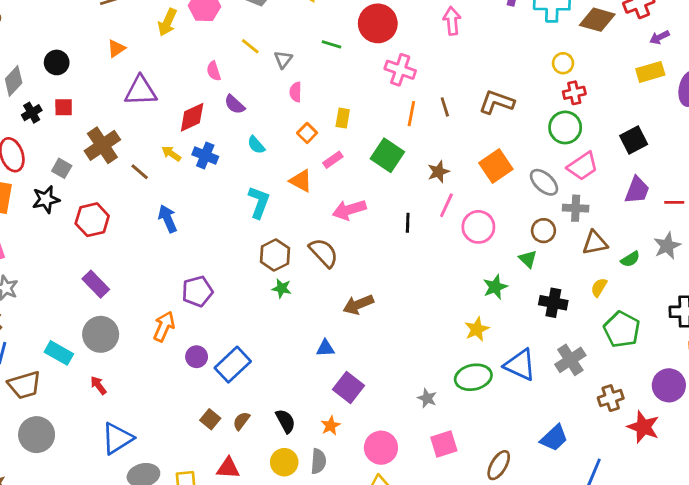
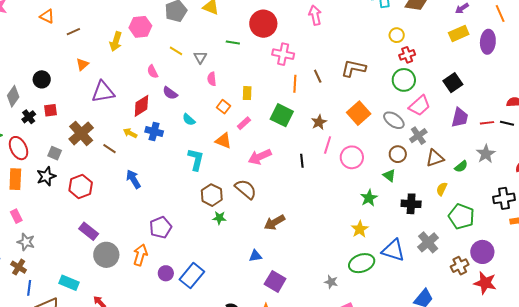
gray cross: (576, 208) -> (418, 136), turned -30
gray circle: (101, 334) -> (106, 255), moved
purple circle: (669, 385) -> (482, 252), moved

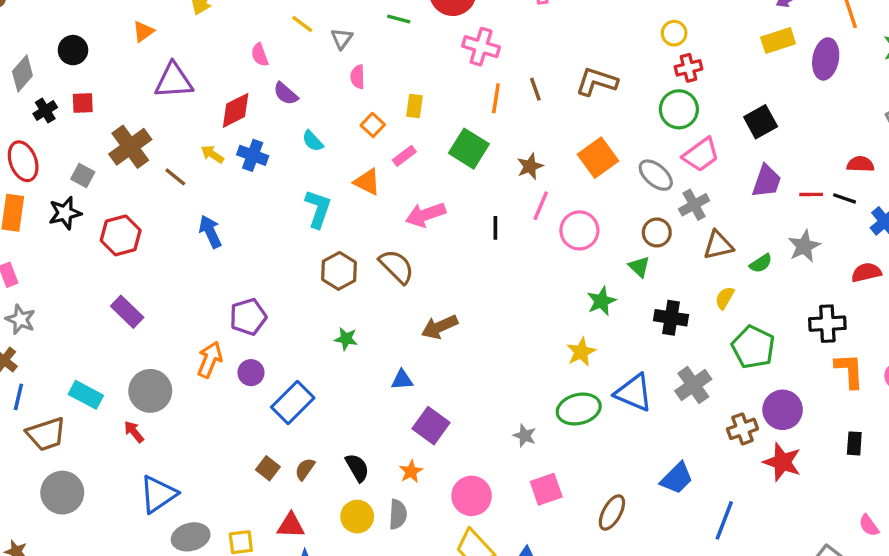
green star: (219, 218) -> (346, 339), moved
gray circle: (106, 255) -> (150, 391), moved
purple circle: (166, 273) -> (251, 373), moved

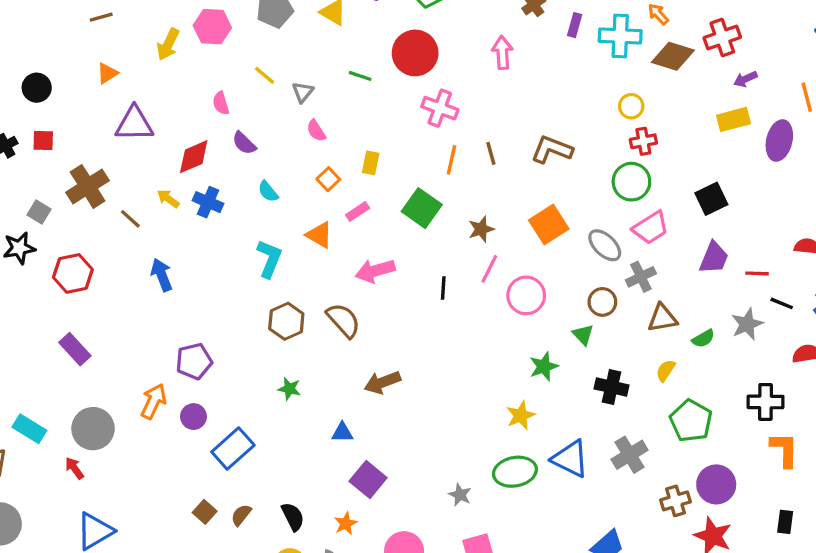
pink semicircle: (358, 77) -> (316, 131), turned -35
black line: (845, 198) -> (782, 303), moved

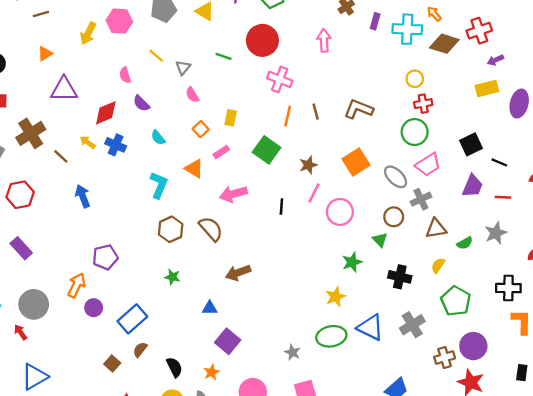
black line: (782, 303) -> (499, 162), moved
purple circle: (193, 417) -> (94, 308), moved
brown semicircle: (241, 515) -> (140, 350), moved

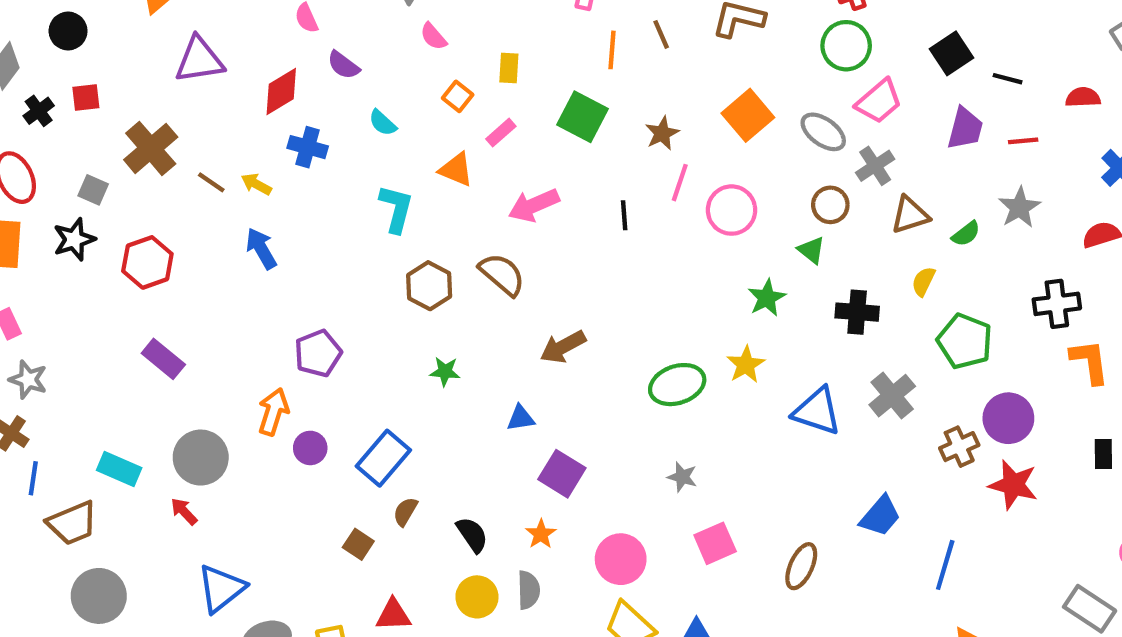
yellow arrow: (88, 142) -> (256, 184), moved
green ellipse: (331, 336) -> (677, 385), moved

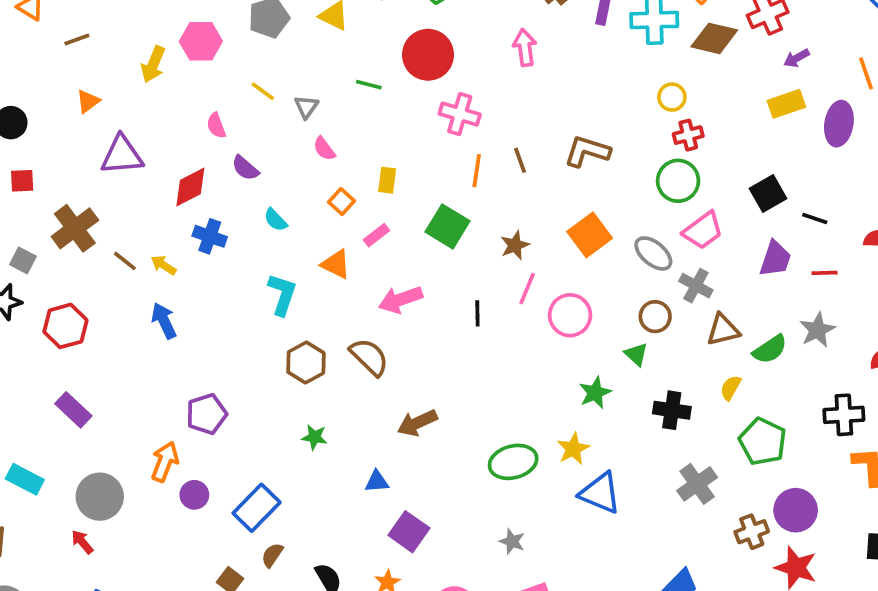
gray cross: (875, 166) -> (696, 286), turned -32
green semicircle: (966, 234) -> (770, 349), size x1.4
blue triangle: (817, 411) -> (600, 493), moved
cyan rectangle: (119, 469) -> (25, 479), moved

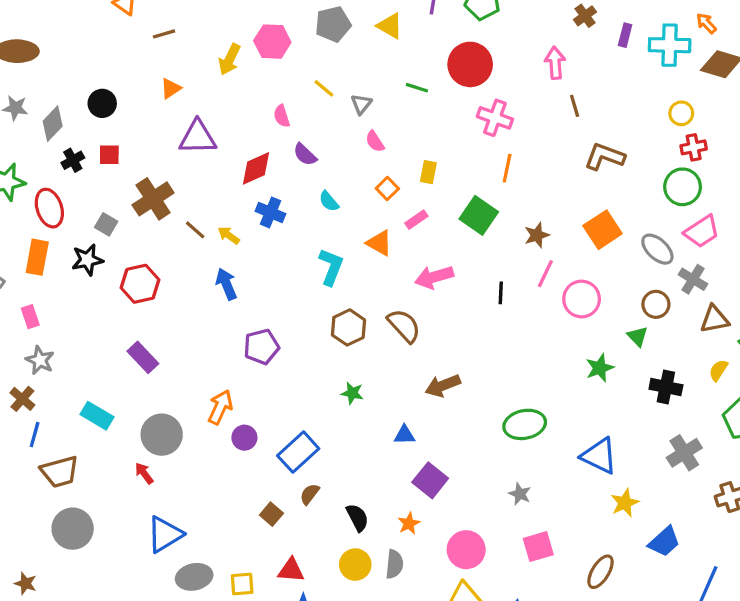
brown line: (520, 160) -> (575, 106), moved
purple pentagon: (207, 414) -> (261, 347), moved
yellow star: (573, 449) -> (625, 503), moved

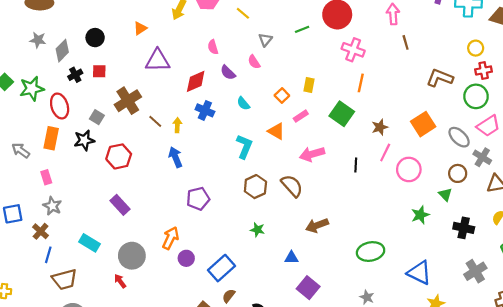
yellow line: (324, 88) -> (243, 13), moved
green line: (417, 88) -> (302, 29), turned -40
pink semicircle: (375, 141) -> (254, 62), moved
brown L-shape: (605, 157) -> (440, 78), moved
yellow arrow: (229, 235) -> (177, 125), turned 56

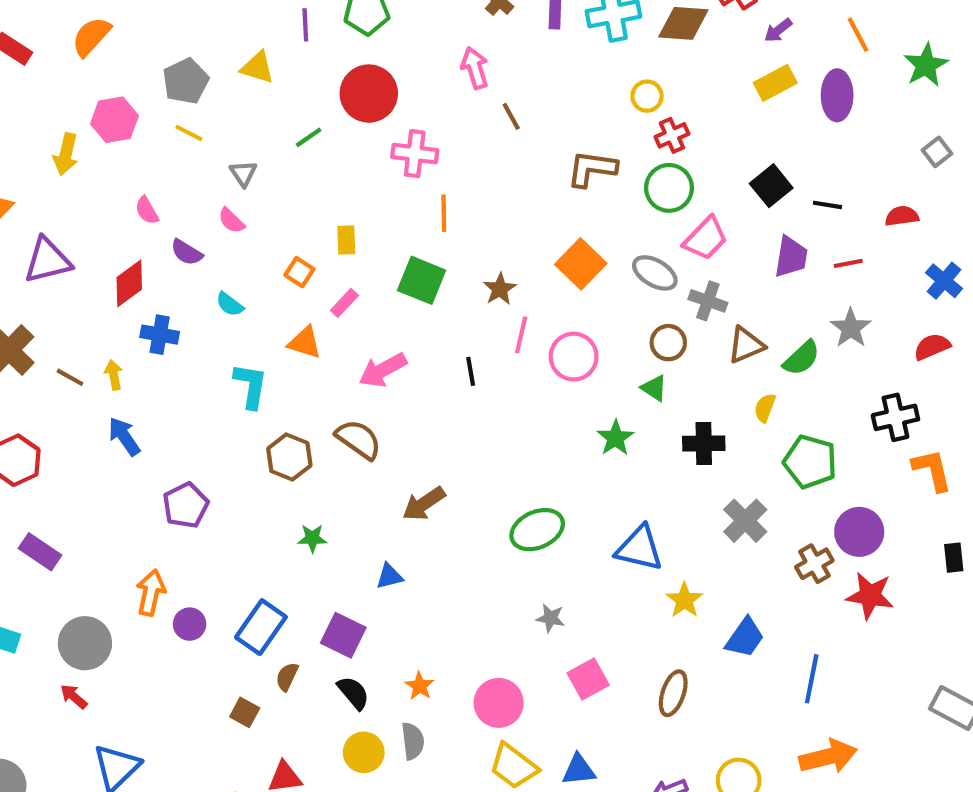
purple square: (308, 288) -> (343, 635), moved

